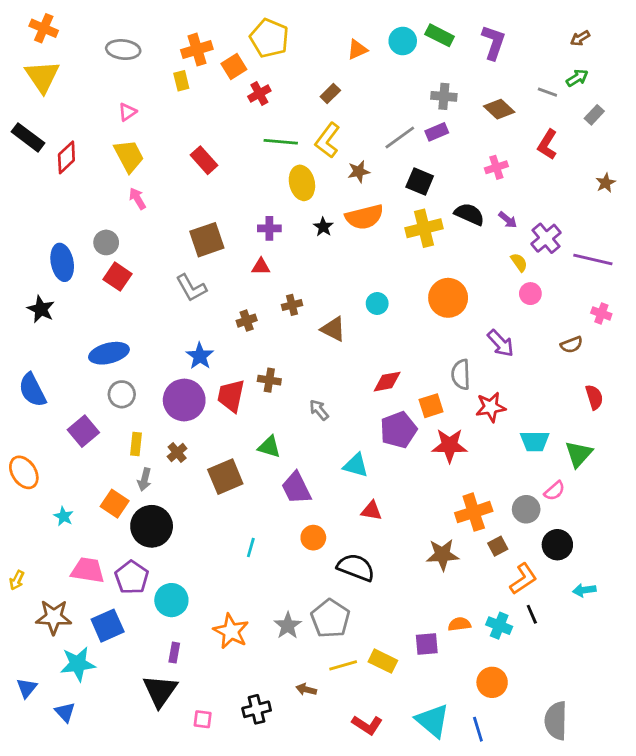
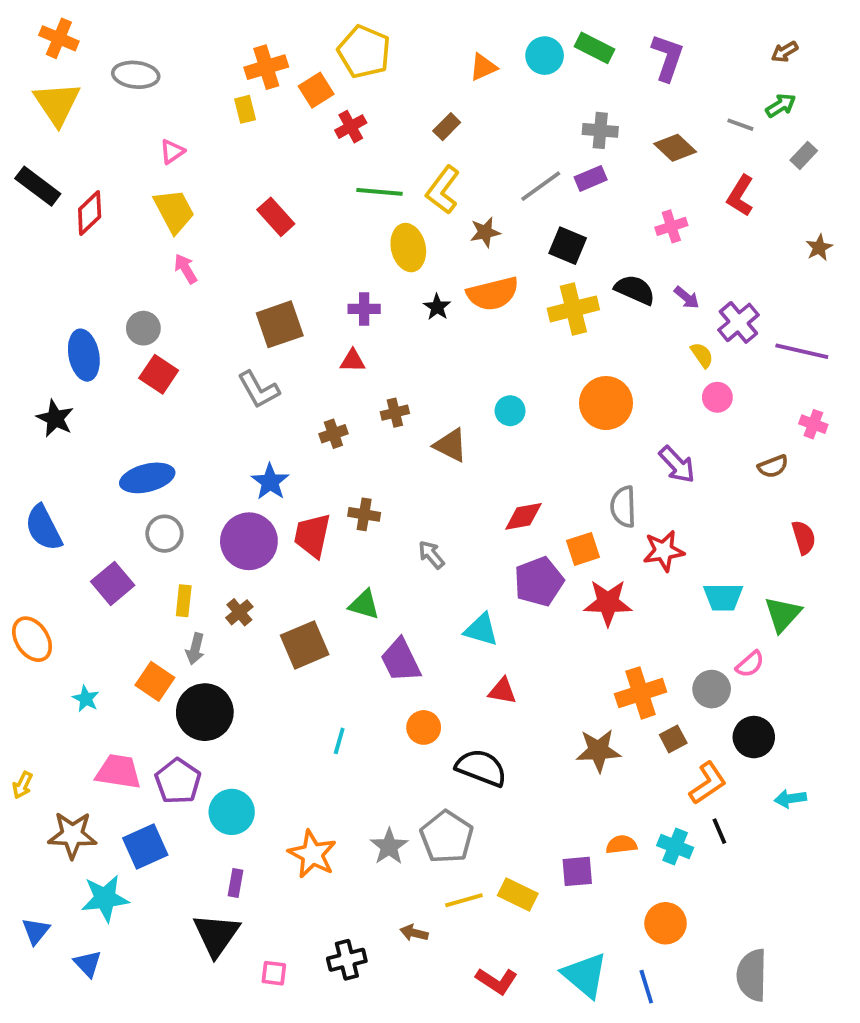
gray ellipse: (123, 50) -> (136, 75), moved

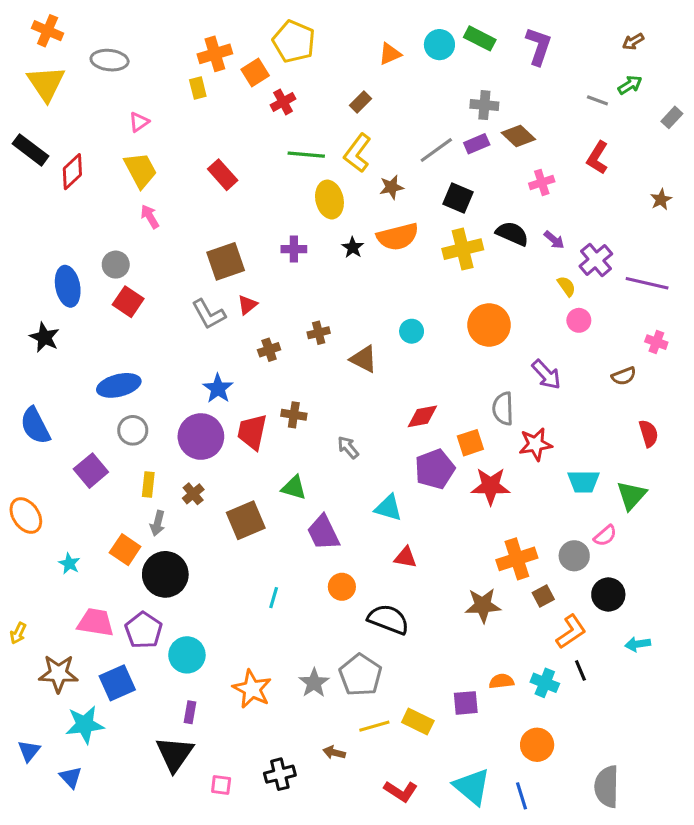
brown diamond: (675, 148) -> (518, 136), moved
gray rectangle: (804, 155) -> (672, 117), moved
red triangle: (353, 361) -> (247, 305), moved, turned -40

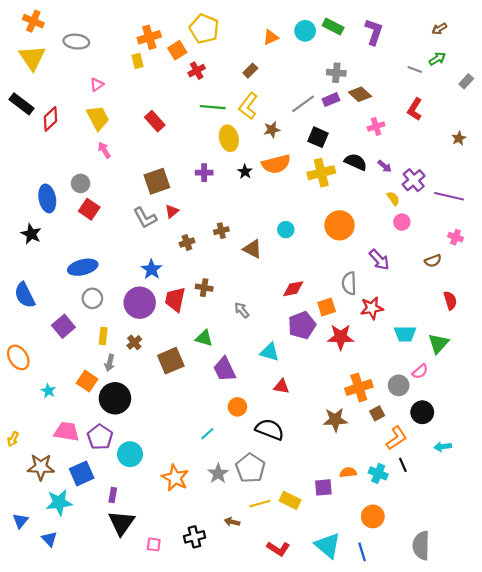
cyan line: (274, 598) -> (207, 434), moved, turned 32
purple rectangle: (190, 712) -> (113, 495), moved

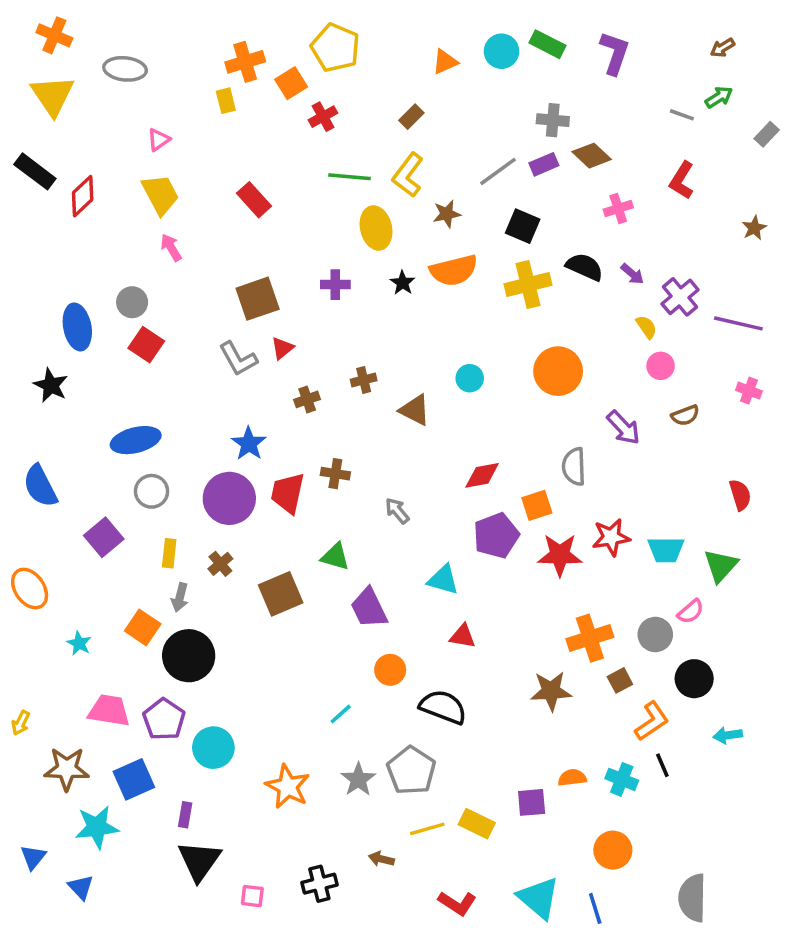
brown semicircle: (433, 261) -> (685, 415), moved
red star: (372, 308) -> (611, 537), moved

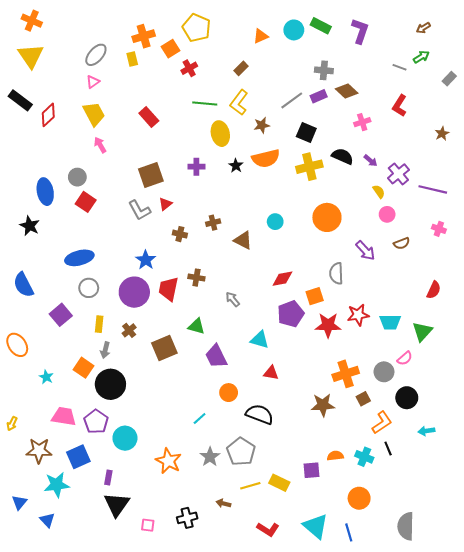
gray ellipse: (125, 69) -> (96, 55), moved, turned -55
brown cross: (307, 399) -> (180, 234), turned 32
red semicircle: (740, 495) -> (434, 290), turned 42

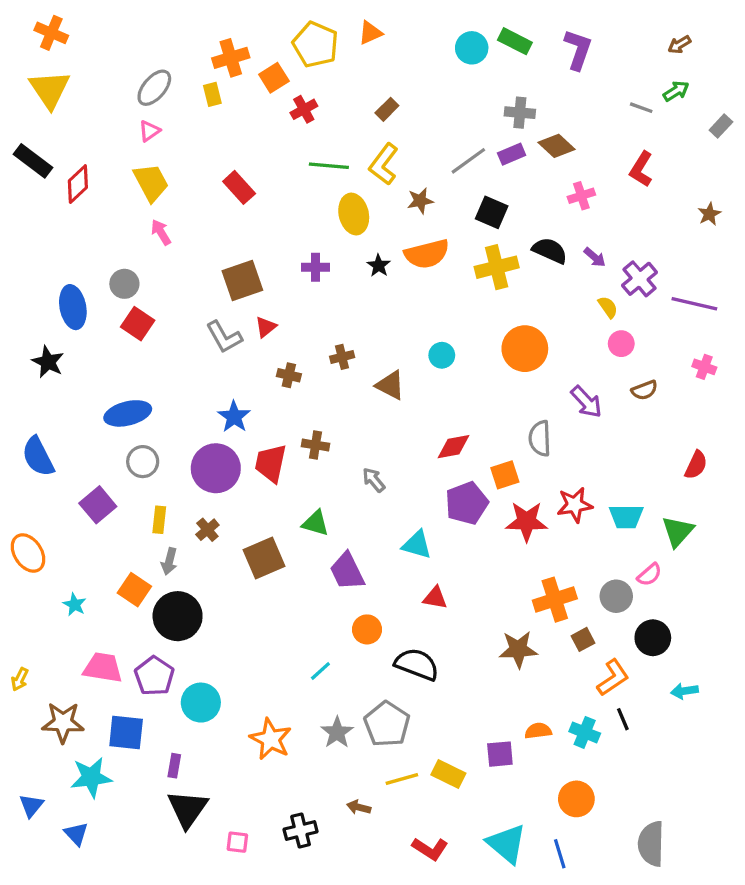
orange triangle: (261, 36) -> (370, 33), moved
blue square: (78, 457) -> (126, 732), turned 30

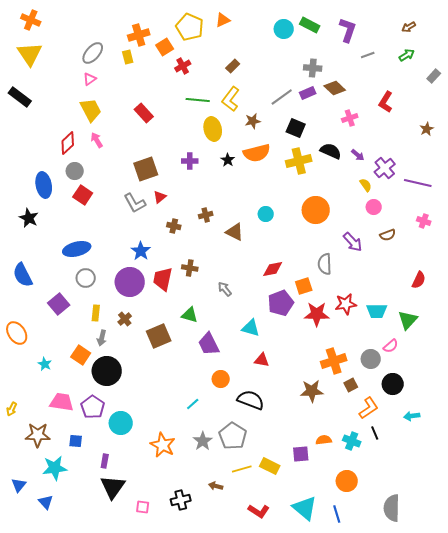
gray line: (641, 108) -> (368, 55), moved, turned -40
red diamond: (78, 184) -> (68, 143), moved
blue square: (126, 732) -> (76, 441), size x0.6

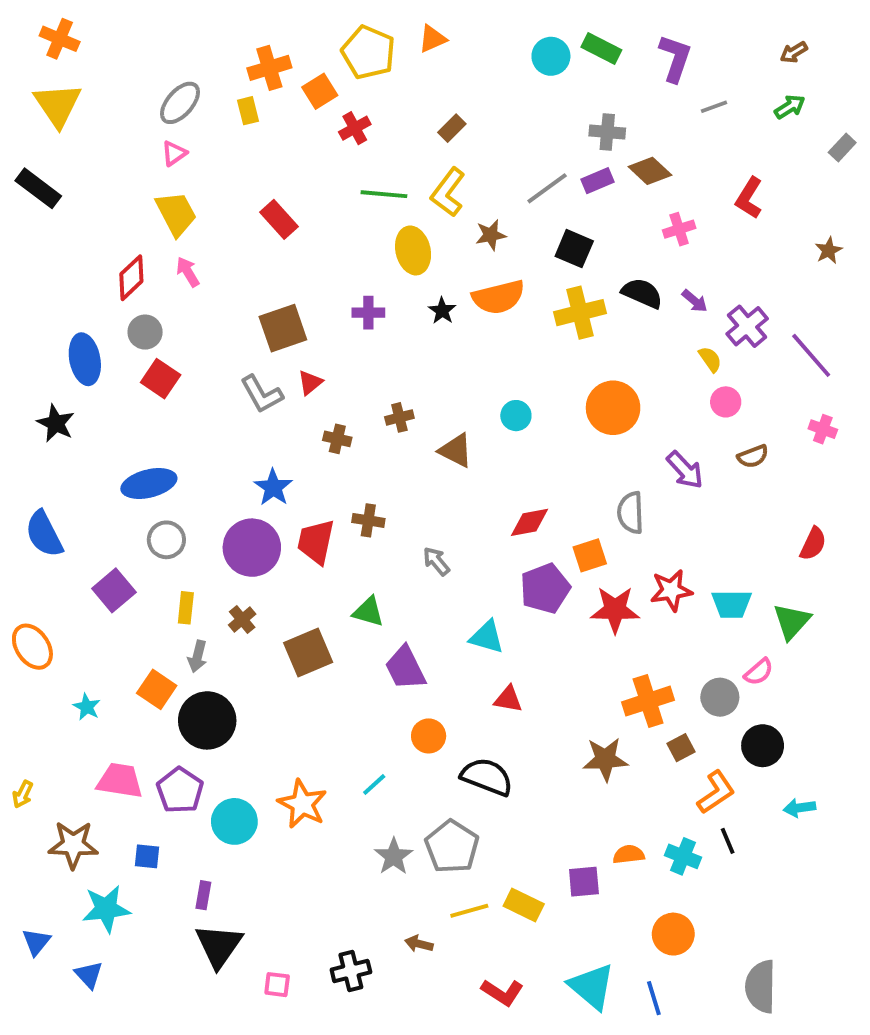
purple line: (418, 183) -> (811, 355), turned 36
orange star: (163, 445) -> (302, 804), moved

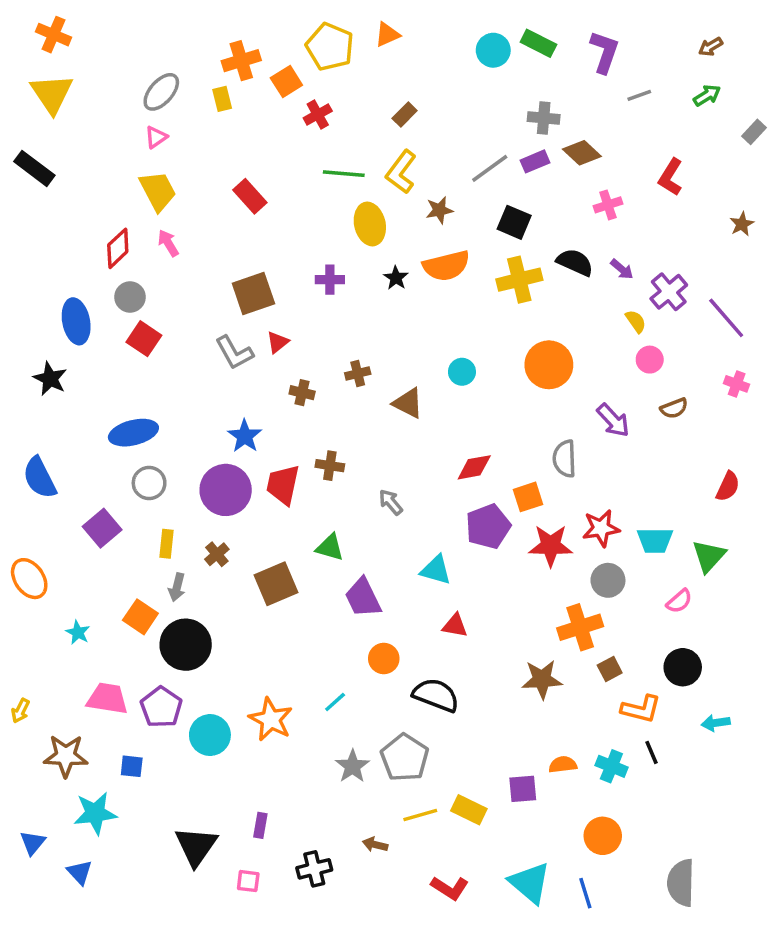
gray circle: (720, 697) -> (608, 580), moved
orange L-shape: (716, 792) -> (641, 709), turned 48
purple rectangle: (203, 895) -> (260, 825), moved

